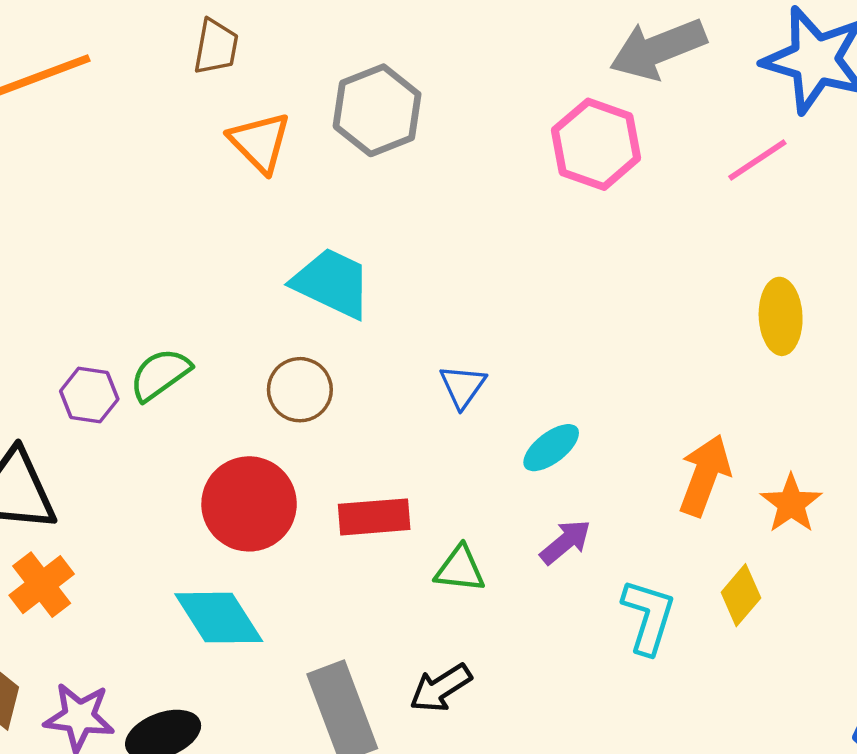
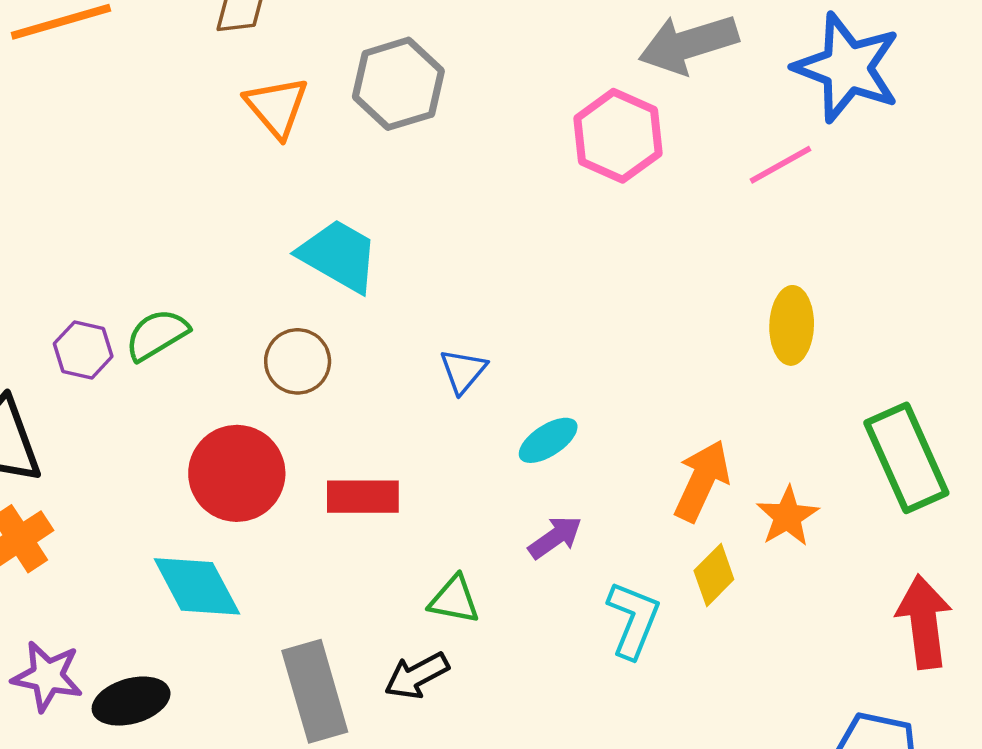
green triangle: (460, 569) -> (454, 600), moved
yellow diamond: (741, 595) -> (714, 575), moved

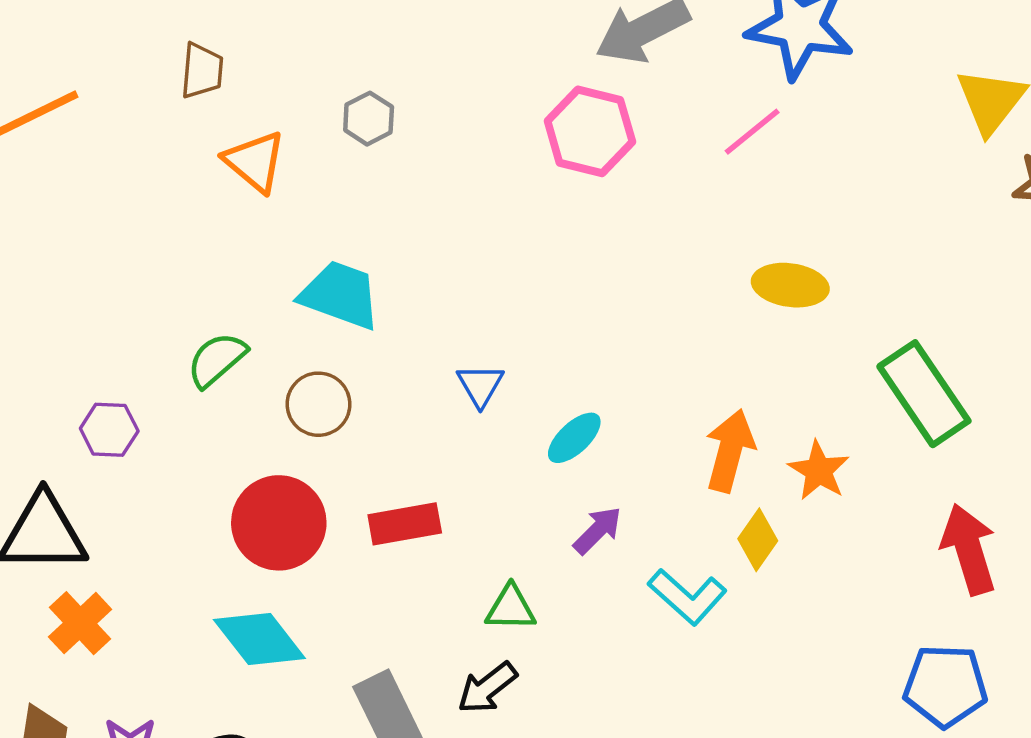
gray hexagon: (398, 84) -> (369, 119), size x0.6
yellow ellipse: (792, 325) -> (790, 285), turned -74
green semicircle: (157, 335) -> (217, 360), moved
cyan L-shape: (633, 620) -> (687, 597), turned 120

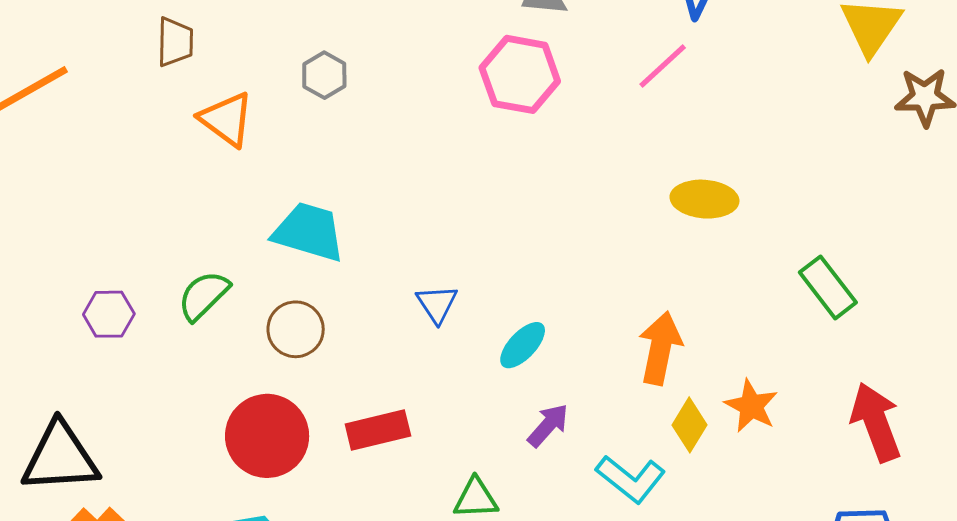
green rectangle: (924, 394) -> (828, 287), size x0.7
purple hexagon: (109, 430) -> (109, 314), moved
orange star: (819, 471) -> (751, 406), moved

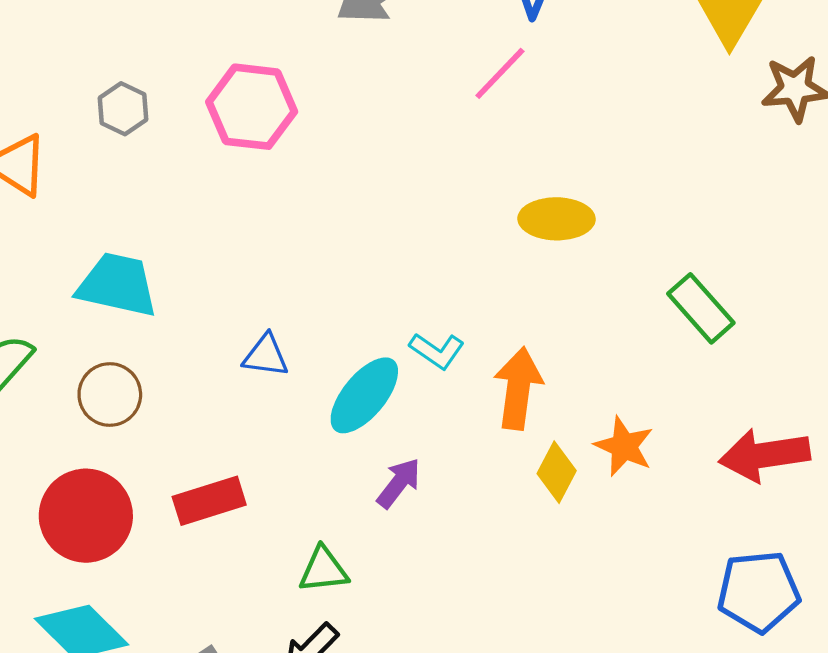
pink hexagon: (520, 74) -> (252, 107), moved
blue triangle: (437, 304) -> (266, 356), turned -45
cyan ellipse: (523, 345) -> (364, 395), size x1.4
red arrow: (876, 422) -> (764, 455), turned -74
cyan L-shape: (631, 479) -> (437, 351), moved, size x0.7

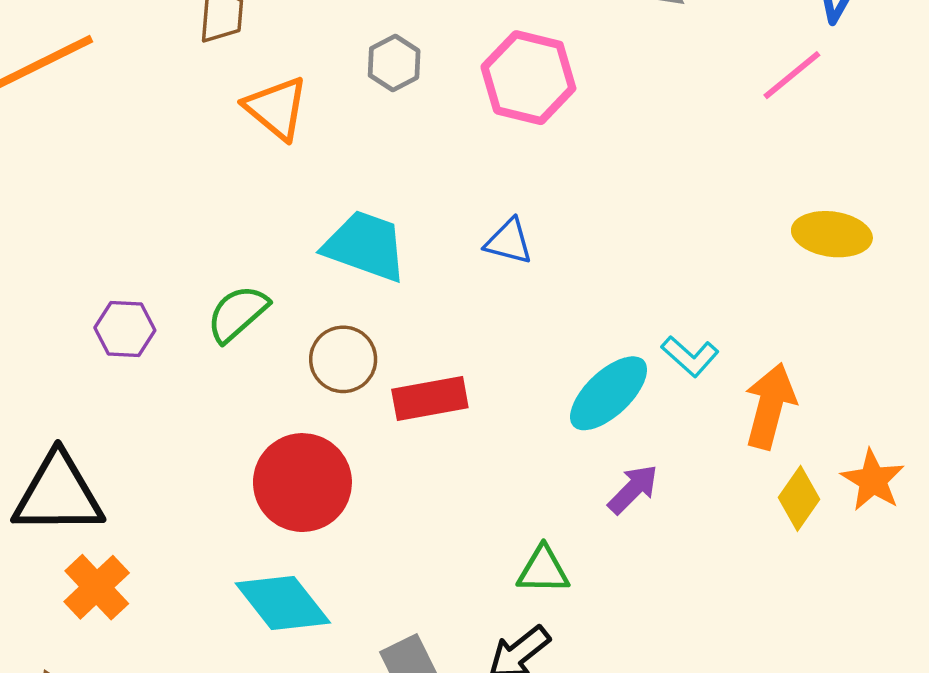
blue triangle: (266, 356) -> (509, 242), moved
red rectangle: (209, 501) -> (430, 399), moved

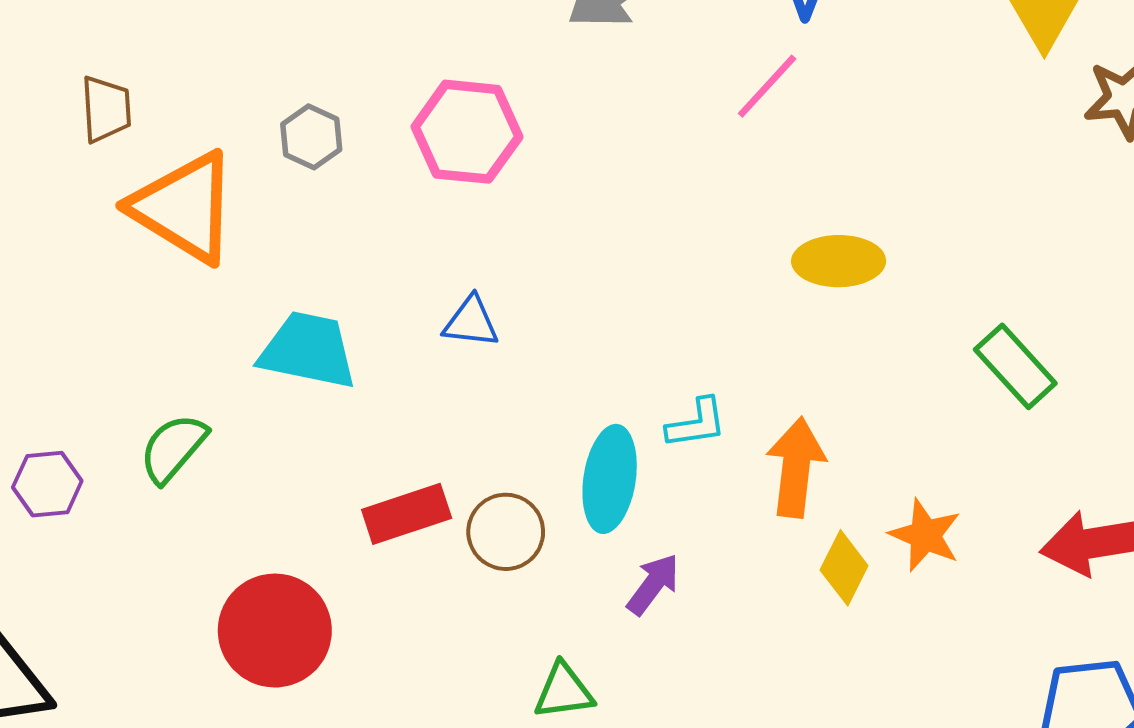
orange triangle: (276, 108) -> (184, 207), size x1.5
cyan L-shape: (690, 356) -> (697, 423), turned -42
brown circle: (343, 359) -> (506, 532), moved
cyan ellipse: (609, 393) -> (610, 479), turned -30

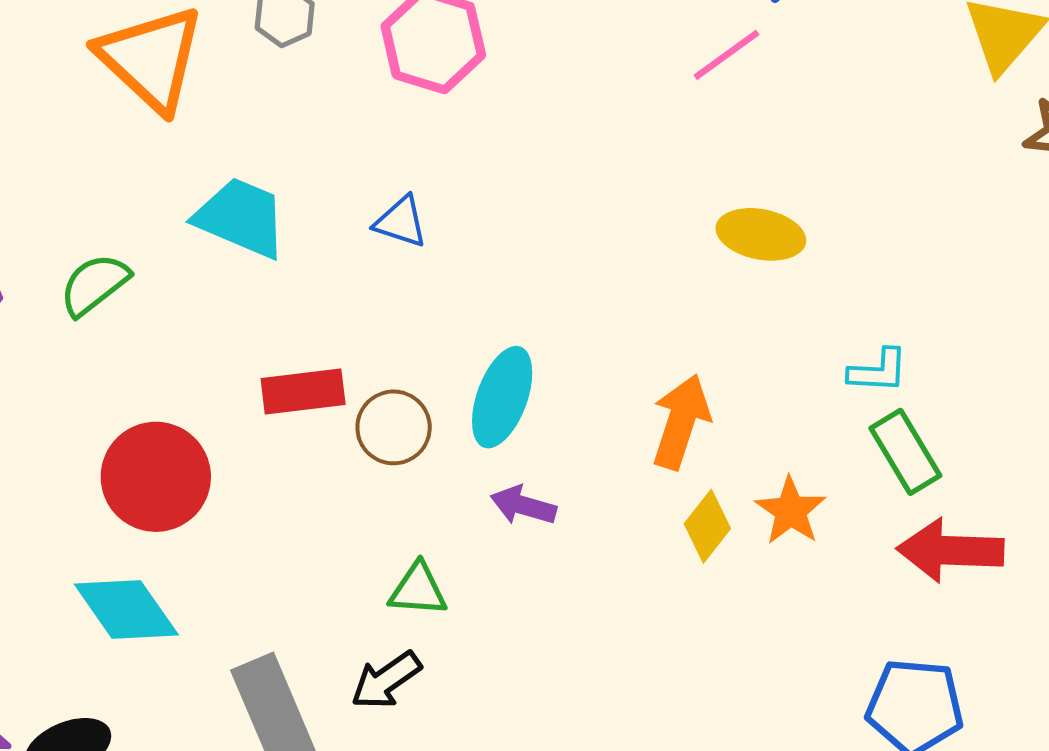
green rectangle: (1015, 366) -> (905, 452), moved
cyan L-shape: (697, 423) -> (878, 371), moved
purple arrow: (653, 584) -> (523, 505), turned -122

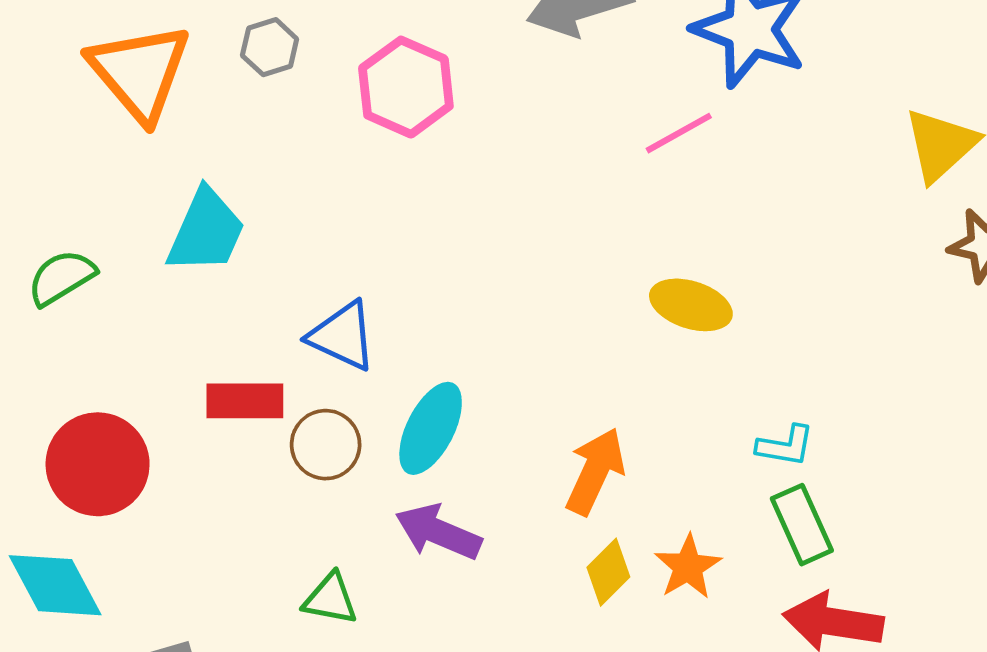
cyan trapezoid: (241, 218) -> (206, 231), turned 84
blue triangle: (401, 222) -> (342, 336), moved, size x1.4
purple arrow: (523, 505) -> (438, 532), size x1.4

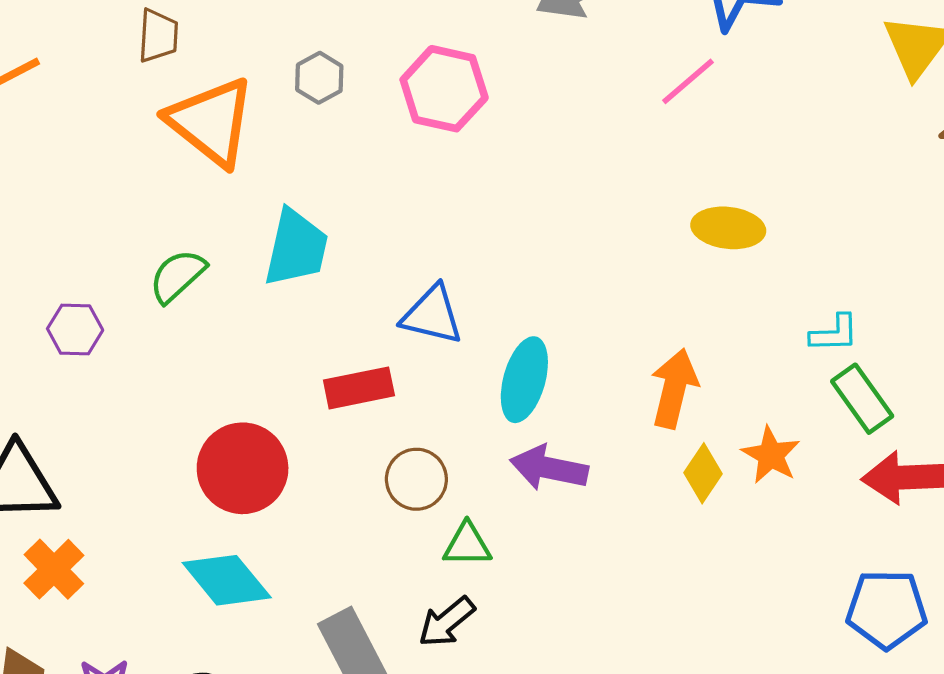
green semicircle: (61, 277) -> (177, 276), moved
brown circle: (326, 445) -> (416, 479), moved

